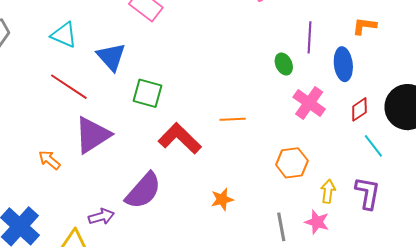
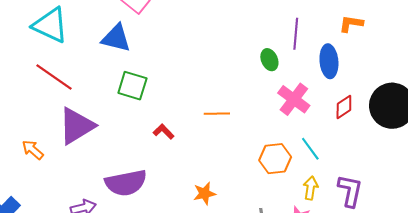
cyan triangle: (64, 35) -> (50, 25), size x1.4
blue triangle: (111, 57) -> (116, 38), moved, turned -36
red L-shape: (180, 138) -> (164, 132), size x0.5
cyan line: (373, 146) -> (310, 149), moved
purple semicircle: (143, 191) -> (126, 183), turned 36

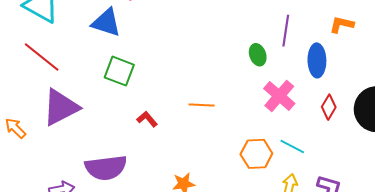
red diamond: (344, 107) -> (329, 107), turned -30
cyan line: (310, 149) -> (292, 146), turned -30

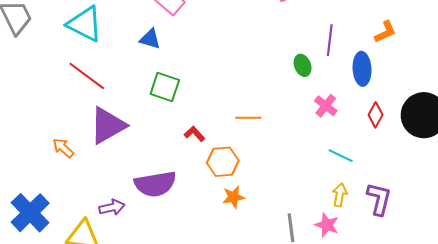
blue triangle: (106, 23) -> (150, 39), size x0.7
orange L-shape: (342, 25) -> (385, 32), turned 145
pink cross: (279, 96) -> (326, 106), size x0.7
orange hexagon: (256, 154) -> (223, 162), moved

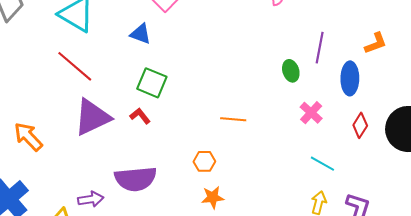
red L-shape: (195, 134) -> (140, 116), moved
orange arrow: (63, 148) -> (28, 137), moved, size x1.4
orange hexagon: (223, 162) -> (204, 161), size x0.7

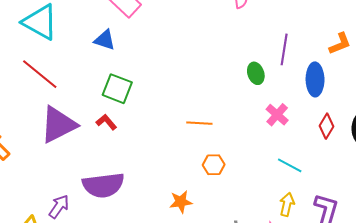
orange hexagon: (204, 161) -> (214, 165), moved
purple arrow: (91, 199) -> (59, 207), turned -45

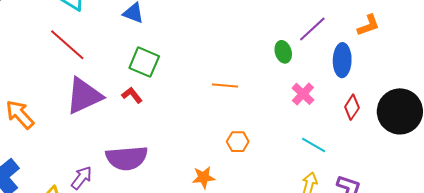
purple line: (284, 49) -> (312, 29), turned 36
orange line: (199, 123) -> (225, 86), moved

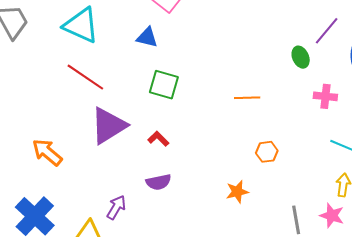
pink cross: (303, 94) -> (325, 96), turned -30
red L-shape: (132, 95) -> (158, 139), moved
purple semicircle: (127, 158) -> (159, 182), size x0.6

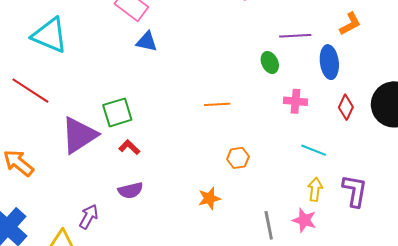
purple line: (327, 31) -> (295, 36), turned 48
blue triangle: (147, 37) -> (147, 42), moved
red line: (85, 77) -> (30, 91), moved
green square: (164, 85) -> (117, 112), moved, turned -32

